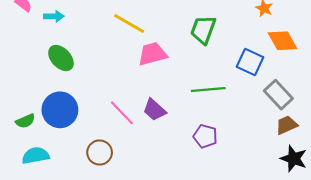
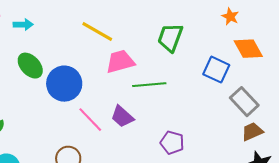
green line: (208, 90) -> (149, 85), moved
blue circle: (60, 110) -> (64, 84), moved

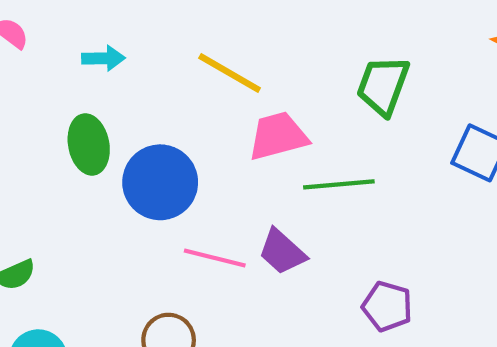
cyan arrow: (23, 25) -> (103, 58), moved
green ellipse: (30, 66) -> (89, 144), turned 32
pink line: (90, 120) -> (215, 258), turned -32

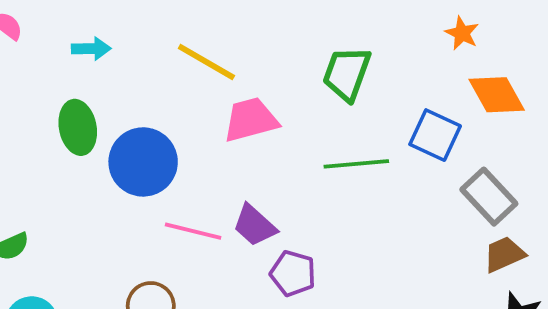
green line: (339, 184) -> (356, 164), moved
purple pentagon: (387, 306) -> (293, 273), moved

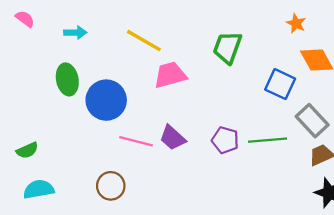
green line: (356, 164) -> (268, 140), moved
purple pentagon: (293, 273) -> (225, 140), moved

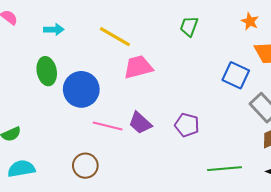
green trapezoid: (227, 47) -> (189, 26), moved, size x0.7
green line: (268, 140) -> (225, 169), moved

